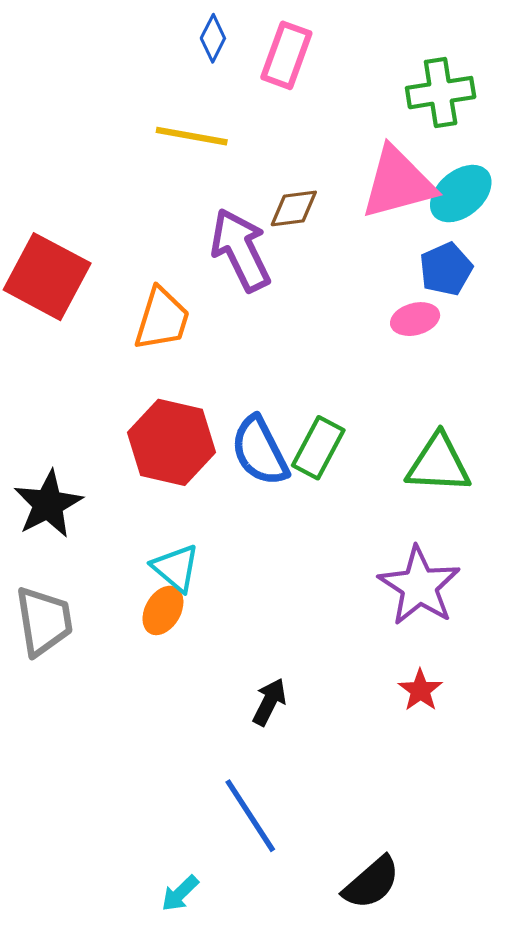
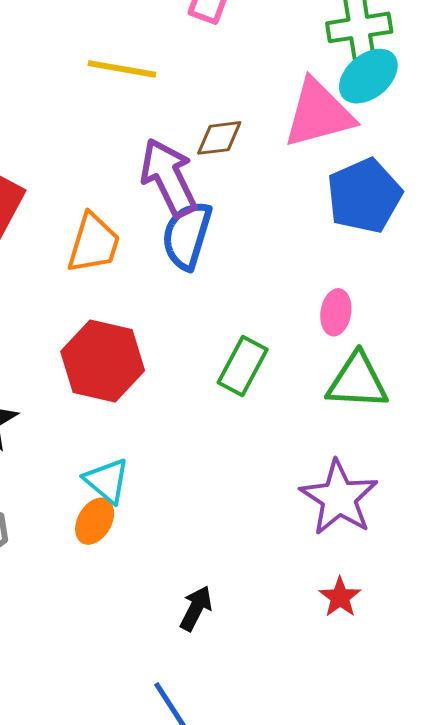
cyan ellipse: (461, 194) -> (368, 76), moved
blue pentagon: (446, 269) -> (364, 196), size x1.5
pink ellipse: (415, 319) -> (336, 312), moved, turned -66
blue semicircle: (260, 451) -> (187, 235), moved, turned 44

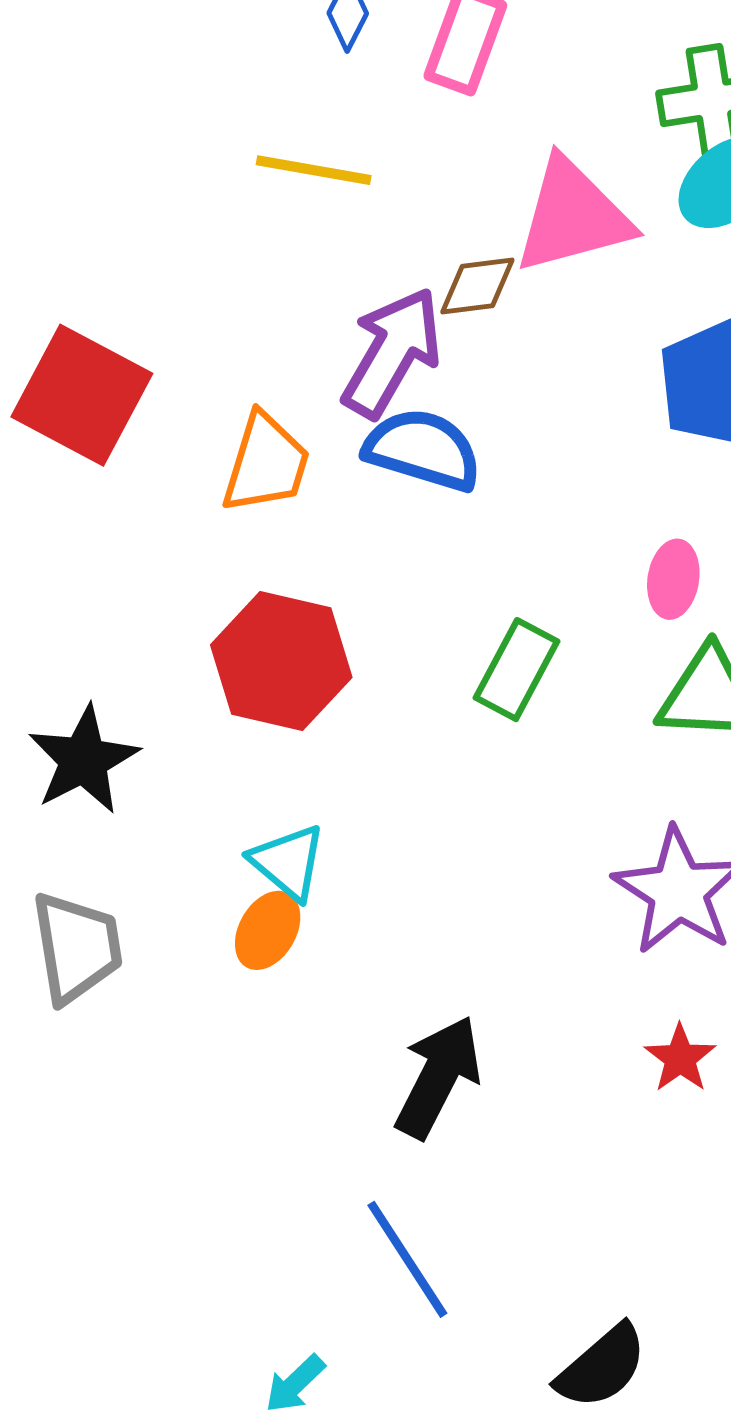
pink triangle: (319, 114) -> (573, 216), moved
purple arrow: (169, 177) -> (392, 353), turned 56
blue semicircle: (187, 235) -> (423, 450), turned 90
black arrow: (196, 608) -> (438, 1077), size x1.6

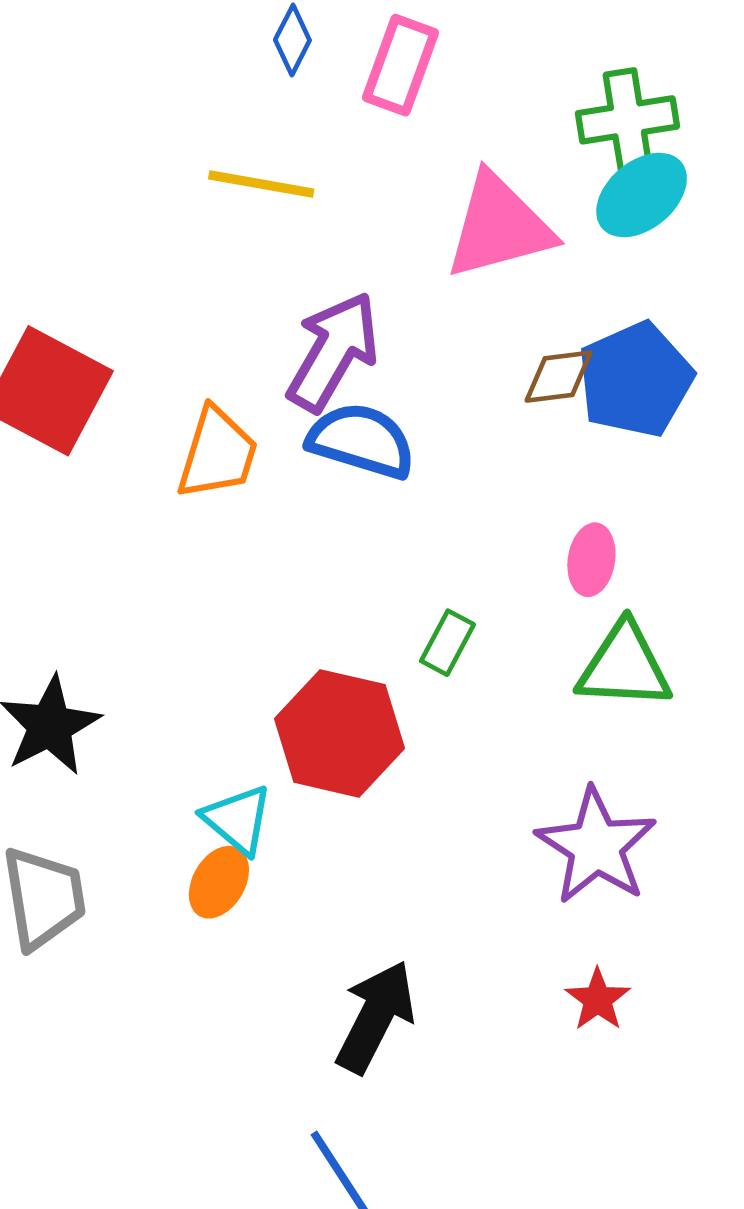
brown diamond: (477, 286) -> (559, 377), moved
red hexagon: (281, 661) -> (339, 733), moved
green rectangle: (516, 670) -> (447, 643), size x0.7

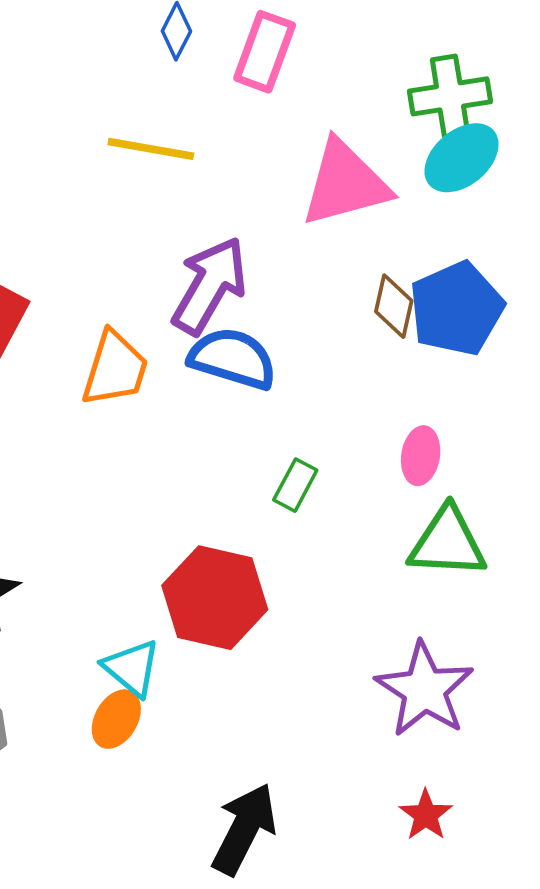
brown diamond: (559, 377) -> (394, 306), turned -70
green rectangle: (447, 643) -> (295, 485), moved

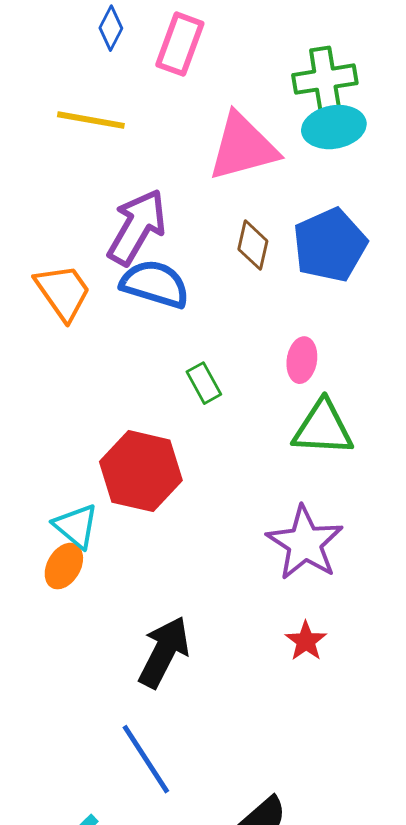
cyan ellipse: (462, 158) -> (334, 127), turned 30
brown diamond: (394, 306) -> (253, 245), moved
orange trapezoid: (115, 369) -> (63, 292), turned -52
green rectangle: (295, 485) -> (204, 383), turned -57

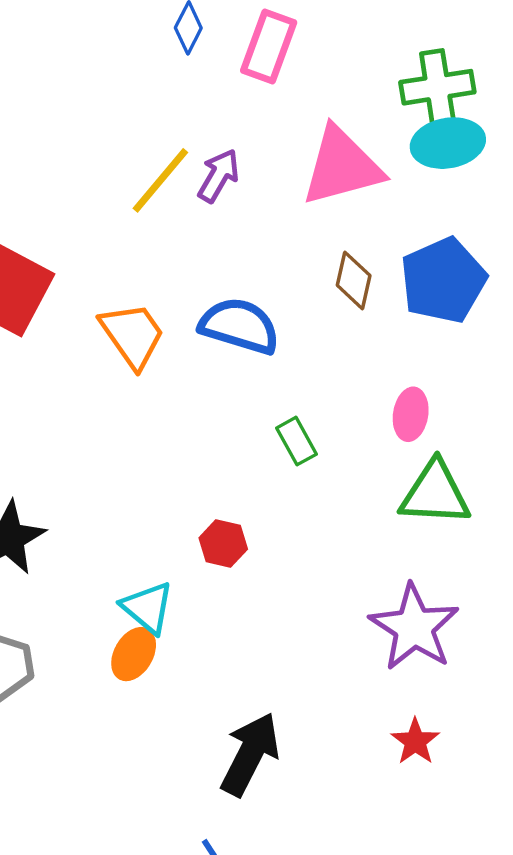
yellow line: (91, 120) -> (160, 180), moved, turned -60
purple arrow: (137, 227) -> (219, 176), moved, size x0.6
red hexagon: (141, 471) -> (223, 544), size x0.5

